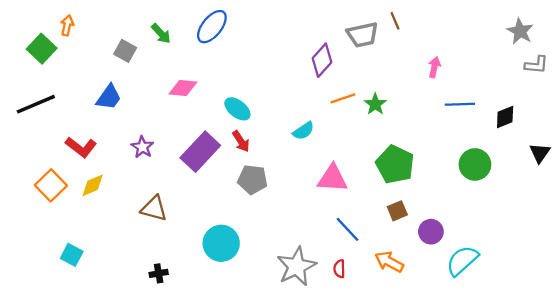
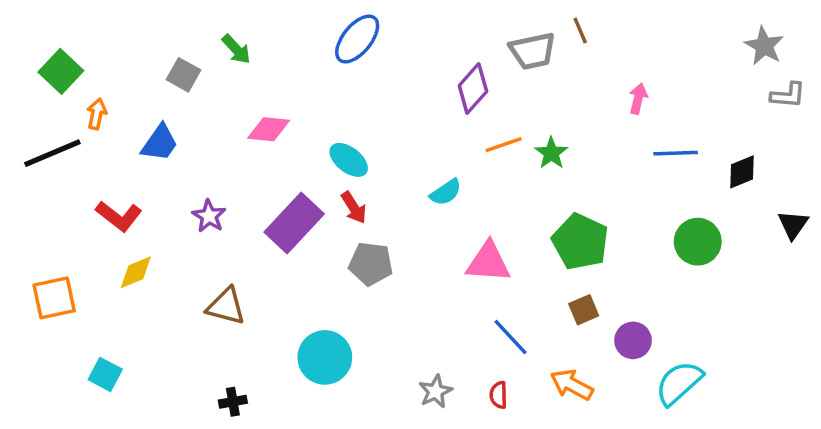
orange arrow: (67, 25) -> (97, 114), moved
blue ellipse: (212, 27) -> (357, 39), moved
orange square: (51, 185) -> (54, 298), moved, turned 32
gray star: (297, 266) -> (435, 391), size x0.6

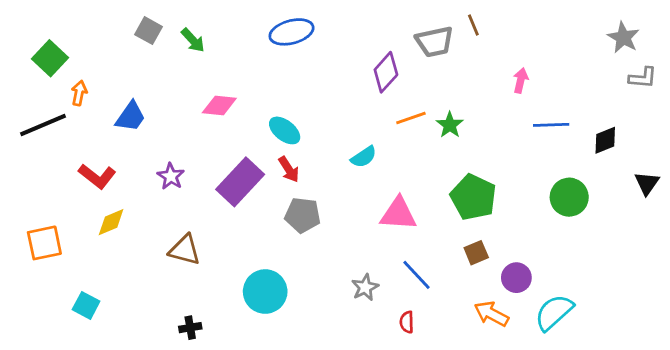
blue ellipse: (357, 39) -> (292, 32), turned 36
gray square: (183, 75) -> (149, 31), moved
orange arrow: (572, 385) -> (491, 314), moved
gray star: (435, 391) -> (365, 287), moved

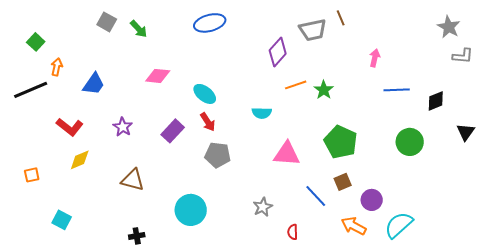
green square: (50, 58) -> (36, 42), size x0.7
cyan semicircle: (364, 157) -> (262, 113), turned 36
purple rectangle: (240, 182) -> (173, 131), size x0.7
orange square: (44, 243) -> (32, 175), size x0.6
blue line: (416, 275) -> (316, 196), moved

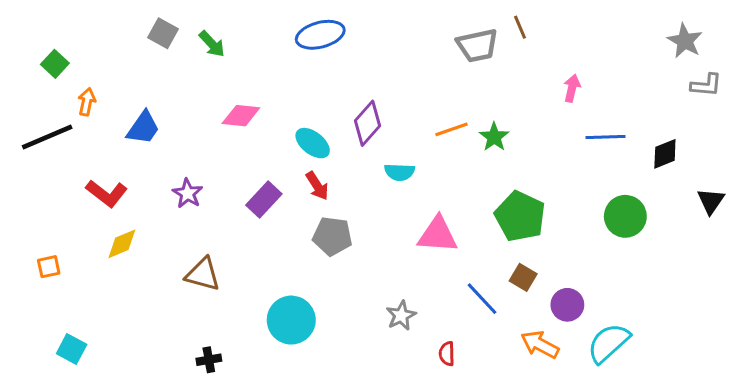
purple diamond: (278, 52) -> (368, 123), moved
brown square: (343, 182) -> (523, 277), turned -36
cyan square: (62, 220) -> (72, 349), moved

